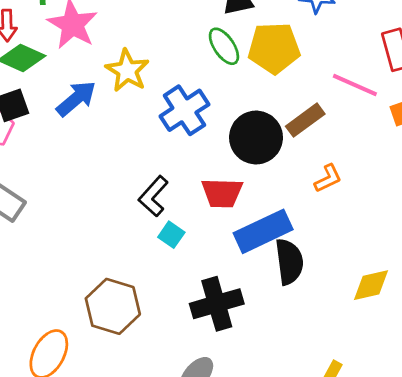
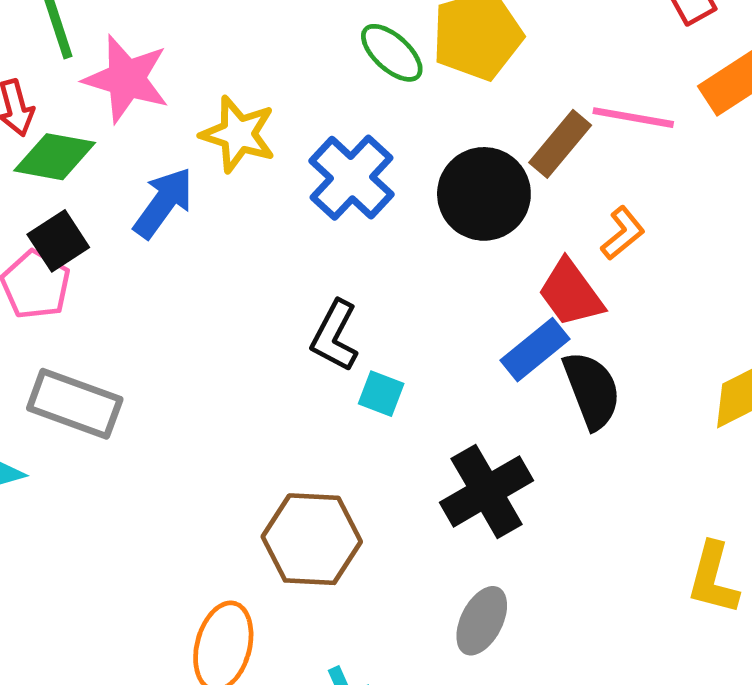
pink line: (355, 85) -> (633, 118), moved
red trapezoid: (222, 193) -> (571, 293), moved, turned 66
blue rectangle: (263, 231) -> (535, 350), size x0.7

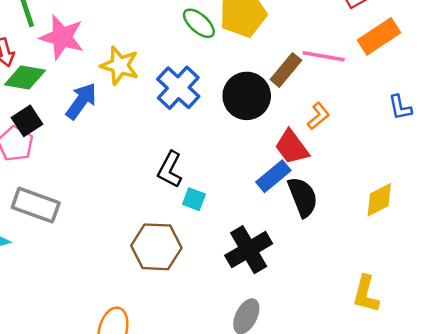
brown hexagon: (312, 539) -> (156, 247), moved

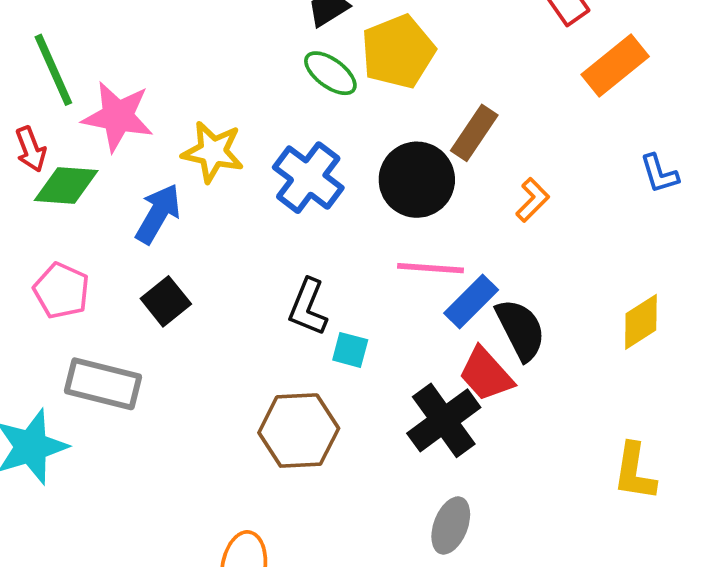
pink line: (324, 56) -> (430, 268), moved
black square: (27, 121) -> (166, 301), moved
red trapezoid: (292, 147) -> (486, 374), moved

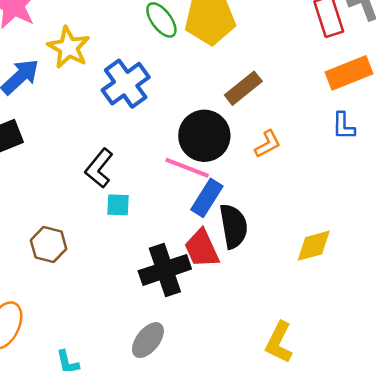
blue L-shape: (659, 174) -> (344, 126), moved
black circle: (417, 180) -> (204, 136), moved
blue rectangle: (471, 302) -> (207, 198), turned -30
cyan square: (350, 350) -> (118, 205), turned -30
brown hexagon: (299, 431) -> (49, 245), moved, size x0.7

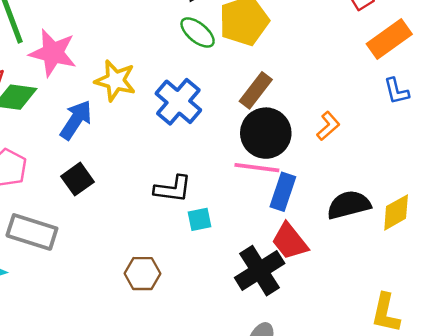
brown rectangle: (243, 88) -> (256, 90), moved
black L-shape: (99, 168) -> (173, 189), turned -108
black semicircle: (233, 226) -> (349, 205), moved, turned -81

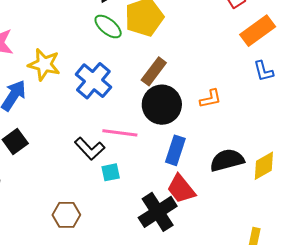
orange L-shape: (328, 126) -> (210, 99), turned 30
pink line: (257, 168) -> (120, 133), moved
black L-shape: (173, 189) -> (90, 149), turned 40

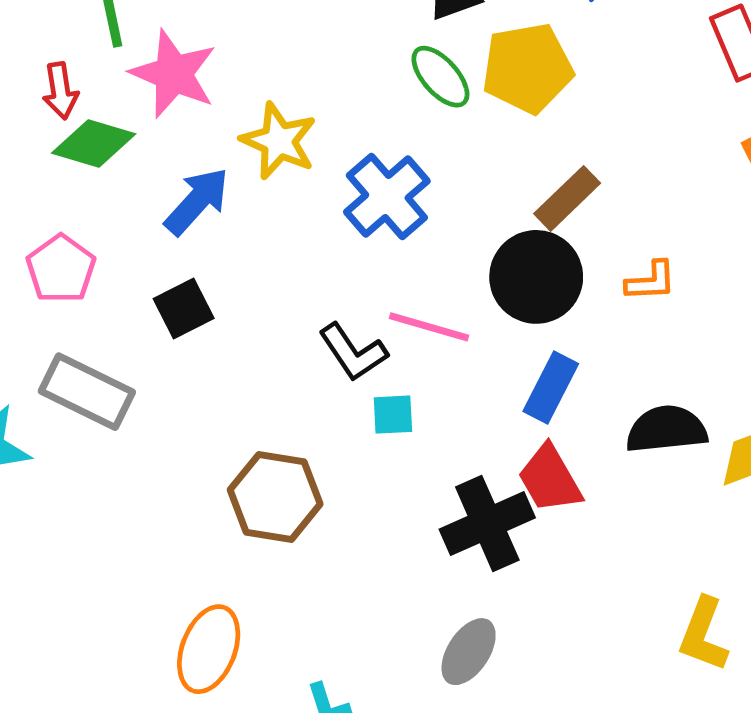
brown rectangle: (154, 71) -> (567, 198), moved
brown hexagon: (66, 215) -> (275, 497), size x1.4

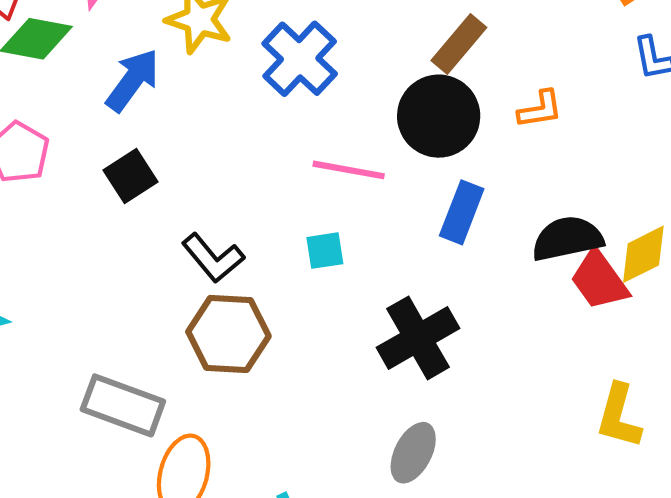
black L-shape: (353, 352) -> (213, 258), moved
gray rectangle: (87, 392) -> (123, 405), moved
red trapezoid: (550, 479) -> (599, 280), moved

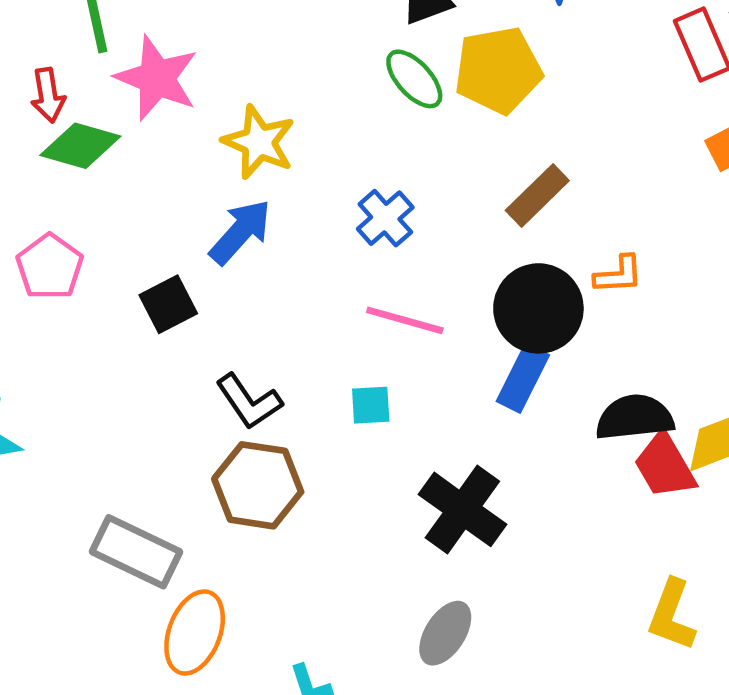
blue cross: (300, 59) -> (385, 218), moved, size x0.7
blue arrow: (133, 80) -> (240, 232), moved
black circle: (439, 116) -> (538, 308), moved
black cross: (418, 338) -> (462, 509), turned -30

